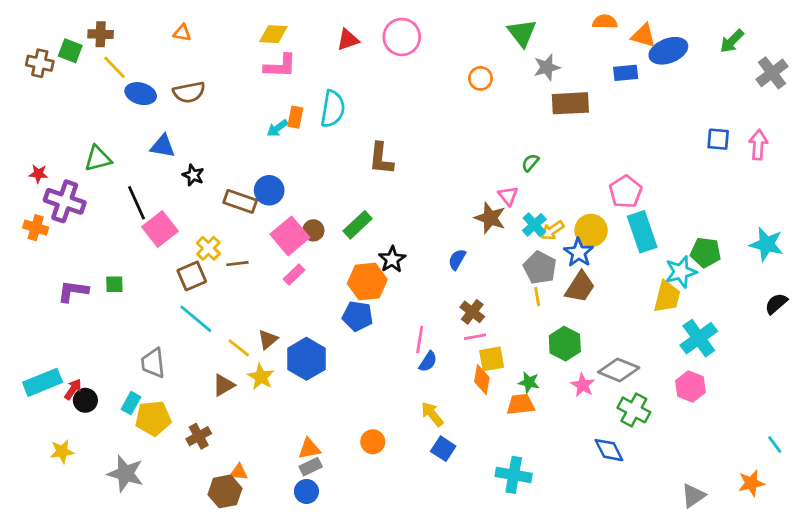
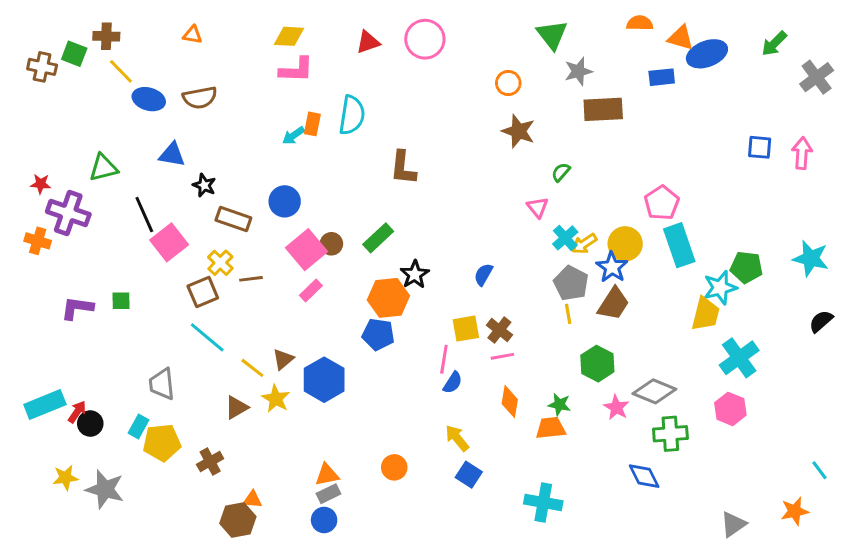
brown rectangle: (240, 201) -> (233, 219), moved
brown star: (490, 218) -> (518, 131), moved
yellow square: (492, 359) -> (466, 329), moved
green cross: (634, 410) -> (670, 434), turned -32
gray star: (125, 474) -> (105, 489), moved

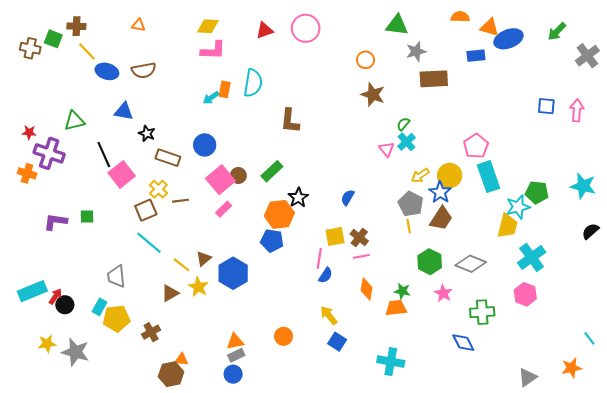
green triangle: (552, 35) -> (397, 25), turned -45
cyan cross: (565, 238) -> (407, 142), moved
gray diamond: (654, 391) -> (471, 264), moved

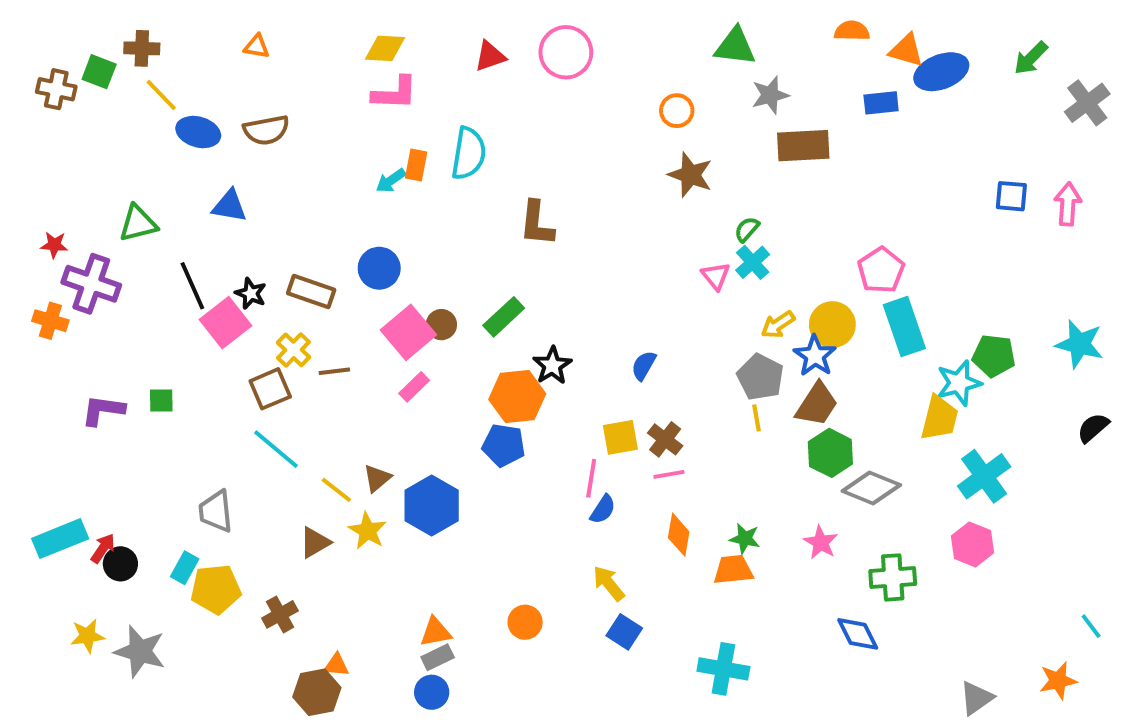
black star: (147, 133) -> (251, 293), moved
green hexagon: (430, 262) -> (830, 453), moved

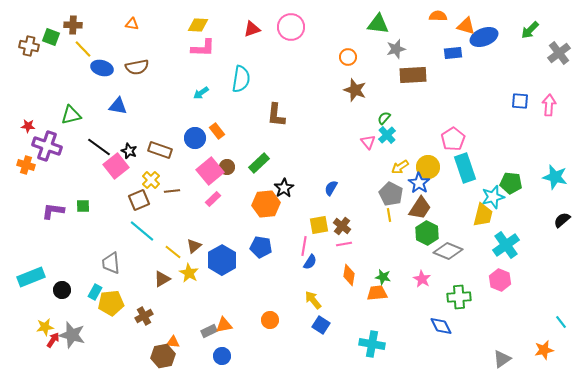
orange rectangle: (416, 165) -> (217, 131), moved, turned -49
black line: (192, 286) -> (99, 147), turned -30
blue pentagon: (504, 445) -> (261, 247), moved
red arrow: (103, 548) -> (53, 340), moved
gray rectangle: (438, 657) -> (209, 331), moved

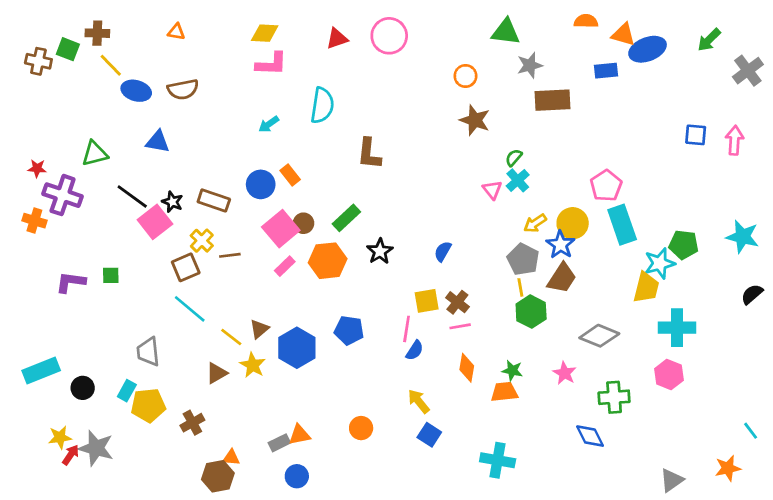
orange hexagon: (266, 204) -> (328, 261), moved
green hexagon: (427, 233) -> (531, 312), moved
cyan cross: (506, 245) -> (677, 328), turned 36

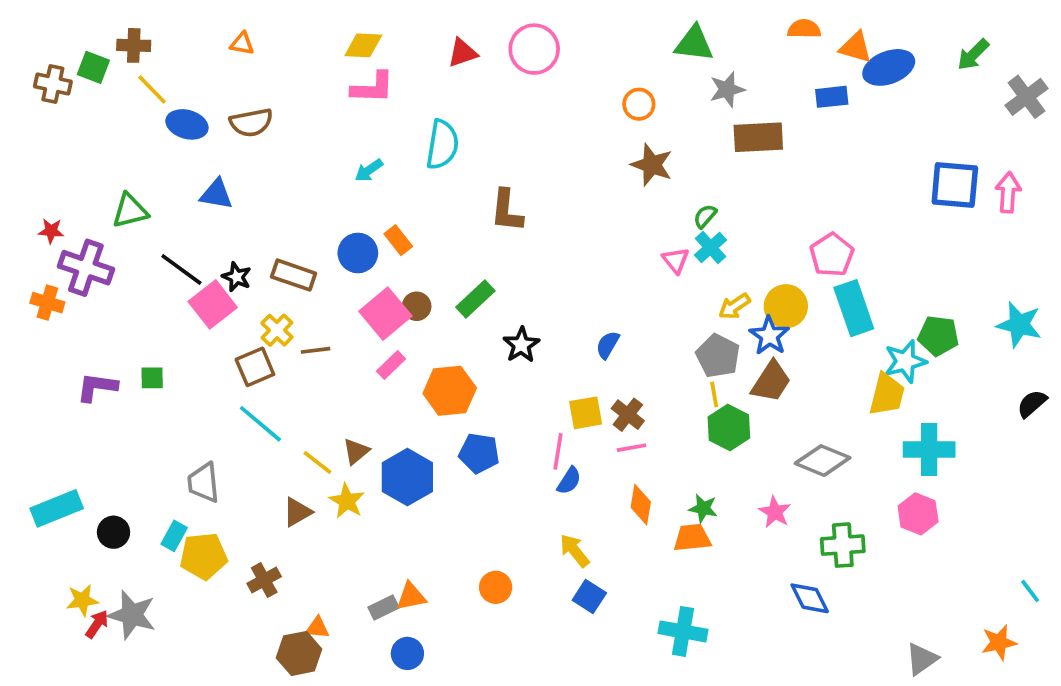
blue square: (696, 135) -> (955, 185), size x1.6
orange hexagon: (328, 261) -> (450, 391), moved

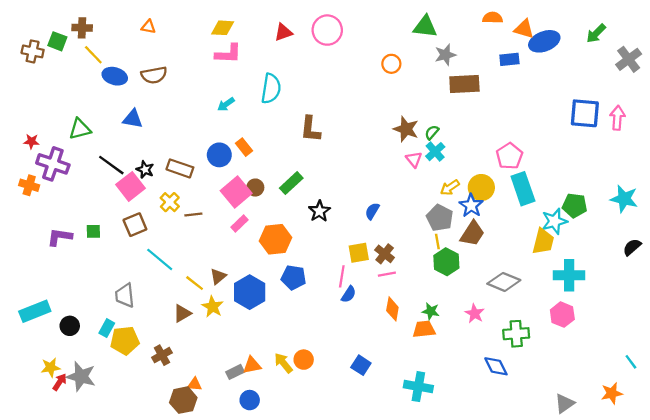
brown star: (652, 165) -> (406, 129), moved
brown square: (255, 367) -> (135, 225), moved
yellow arrow: (575, 551) -> (283, 363), moved

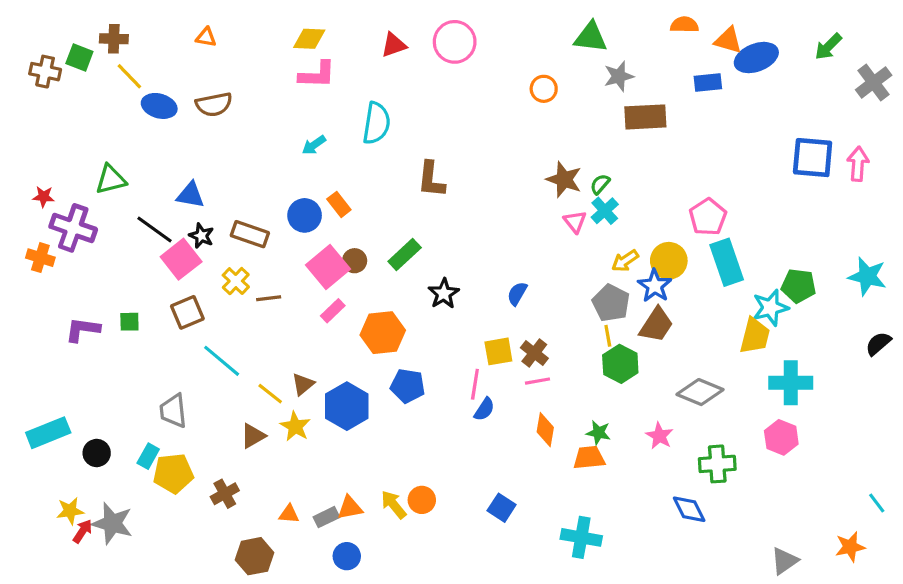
blue triangle: (133, 119) -> (190, 195), moved
orange triangle: (195, 384) -> (289, 514), moved

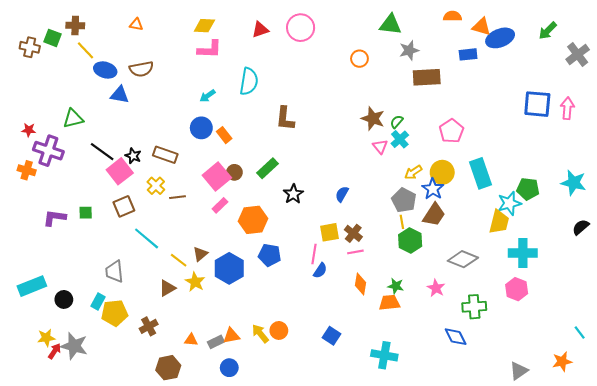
blue triangle: (190, 195) -> (120, 95), moved
blue circle: (305, 215) -> (201, 128), moved
pink pentagon: (708, 217) -> (451, 131), moved

